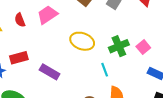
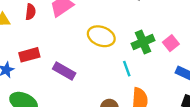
red semicircle: (20, 20) -> (31, 12), turned -152

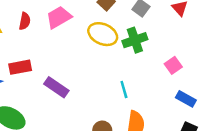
yellow ellipse: (101, 36) -> (103, 34), moved
green cross: (143, 42) -> (135, 40), moved

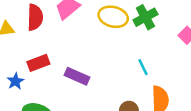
red semicircle: (25, 21) -> (35, 17), size x1.5

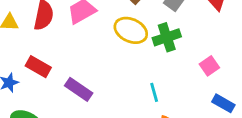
red rectangle: (38, 63) -> (38, 67), turned 40

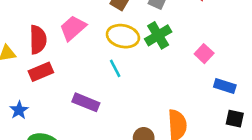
red rectangle: (38, 67) -> (41, 72), moved, turned -40
cyan line: (154, 92) -> (115, 68), moved

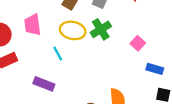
pink trapezoid: (73, 28) -> (33, 25), turned -55
cyan line: (115, 68) -> (58, 53), moved

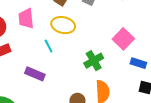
green cross: (101, 29) -> (94, 61), moved
pink square: (138, 43) -> (123, 39), size x1.5

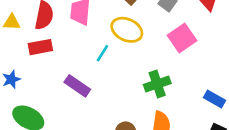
pink square: (123, 39) -> (182, 38), moved
cyan line: (49, 46) -> (102, 53), turned 48

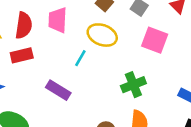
pink square: (182, 38) -> (155, 40), turned -32

